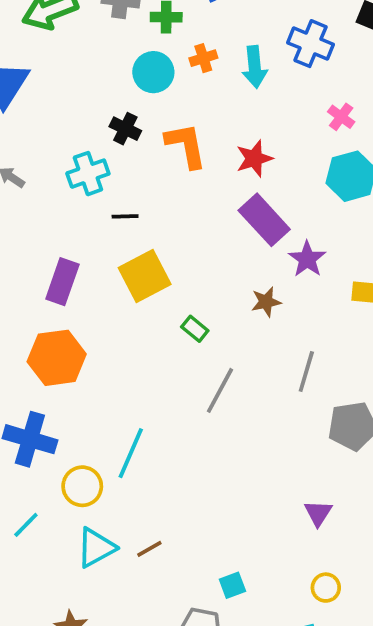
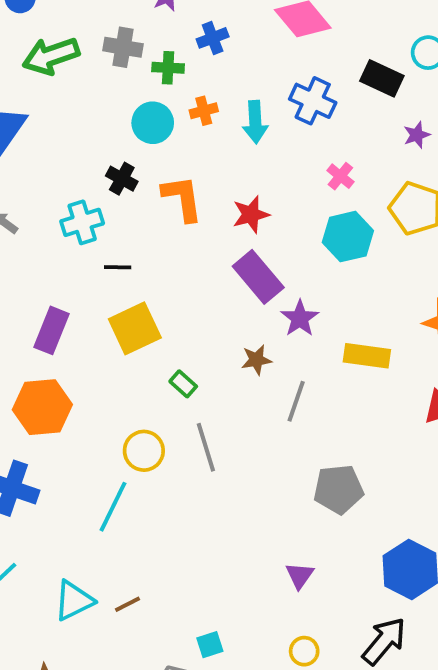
gray line: (306, 372) -> (296, 401), moved
gray line: (220, 390) -> (206, 447), turned -48
yellow circle: (82, 486) -> (144, 451), moved

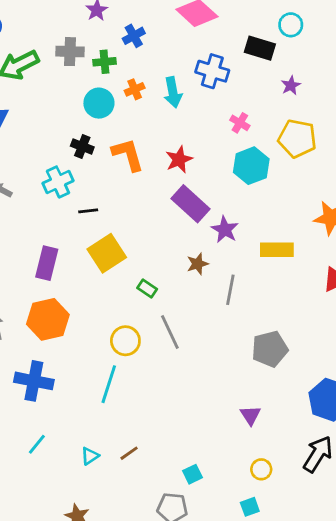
cyan triangle: (74, 601) -> (90, 456), size x0.6

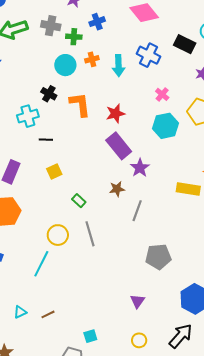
yellow rectangle: (277, 250) -> (188, 189), moved
yellow square: (107, 253) -> (54, 171), size x0.6

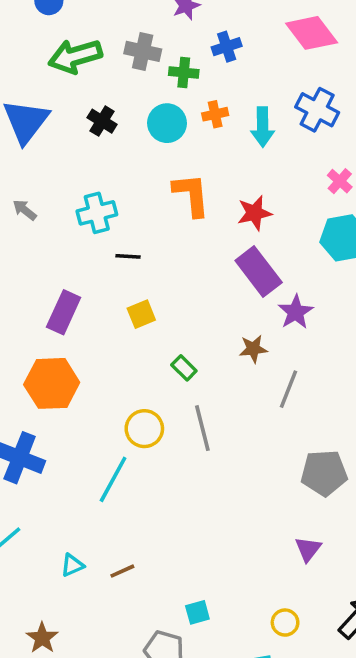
black cross: (49, 94) -> (102, 121), moved
purple triangle: (137, 301) -> (308, 549), moved

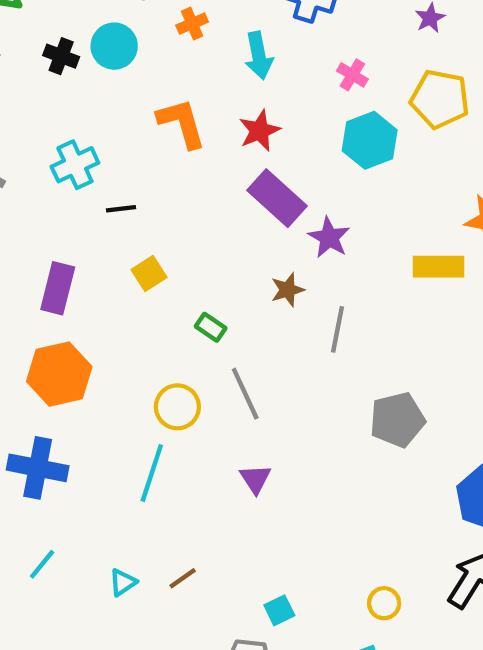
cyan circle: (167, 123) -> (114, 46), moved
cyan arrow: (263, 127) -> (259, 56), moved
purple triangle: (308, 549) -> (255, 479), moved

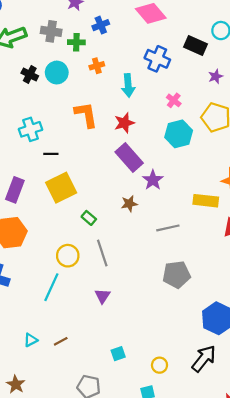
yellow square: (149, 273) -> (61, 188), size x1.8
gray line: (337, 329) -> (168, 228), moved, turned 60
cyan square: (279, 610) -> (118, 354), moved

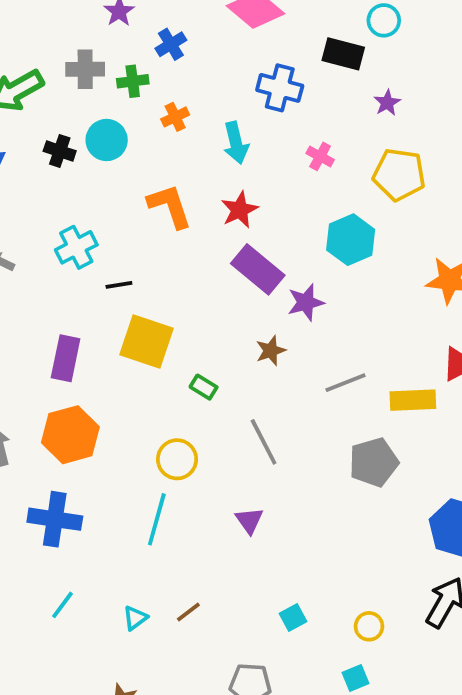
cyan hexagon: (179, 134) -> (351, 240), moved
purple star: (153, 180) -> (306, 302), turned 30
yellow square: (61, 188) -> (146, 341), turned -36
yellow rectangle: (206, 201) -> (413, 400), moved
gray line: (102, 253) -> (264, 442), moved

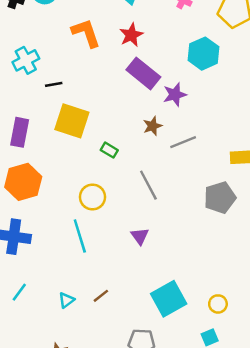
gray line: (345, 383) -> (183, 142), moved
cyan line: (157, 519) -> (80, 236), turned -32
cyan square: (293, 618) -> (169, 299), size x2.0

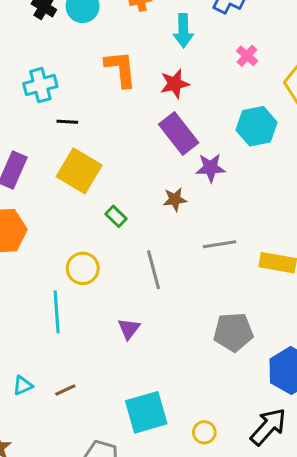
gray line: (183, 142) -> (219, 244), moved
gray pentagon: (220, 198) -> (233, 332), moved

